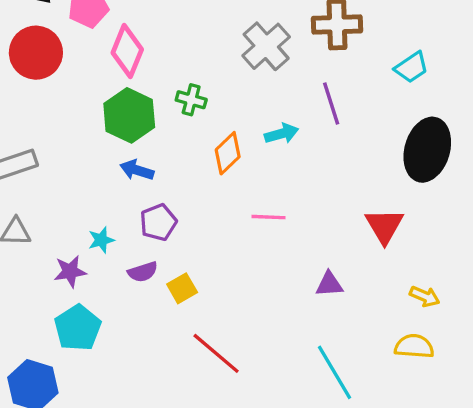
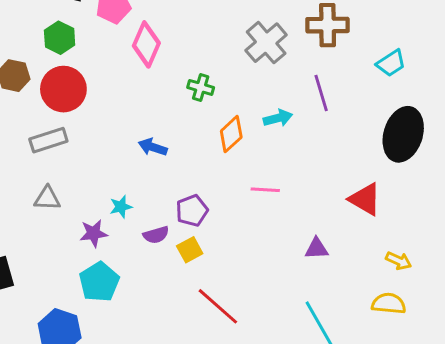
red circle: (36, 53) -> (63, 89), moved
green hexagon: (129, 115) -> (60, 38), moved, size x0.7
purple pentagon: (158, 222) -> (192, 211), moved
red triangle: (384, 226) -> (365, 199), turned -30

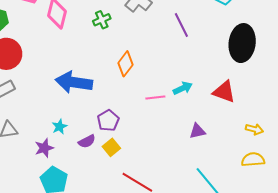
green cross: (201, 87) -> (102, 20), moved, turned -30
cyan arrow: (278, 118) -> (183, 88), moved
blue arrow: (153, 147) -> (74, 82), size x1.8

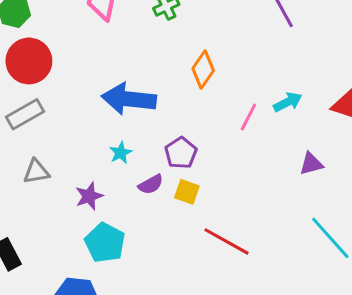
pink line: (155, 97) -> (248, 117), turned -54
cyan star: (60, 127) -> (121, 153), moved
yellow square: (111, 147) -> (187, 192), turned -30

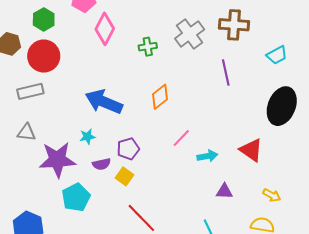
cyan arrow: (288, 102) -> (207, 156), moved
purple triangle: (311, 164) -> (224, 191), moved
purple star: (89, 196) -> (57, 160), size x1.8
cyan pentagon: (105, 243) -> (76, 197), moved

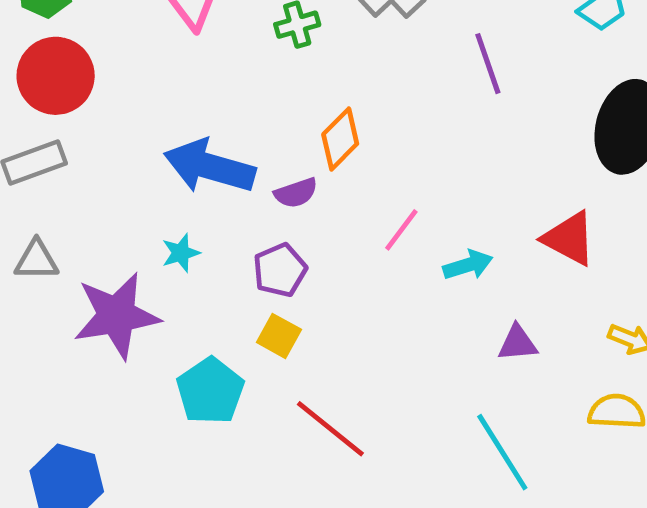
purple semicircle: (102, 164) -> (296, 193), moved
cyan pentagon: (76, 197) -> (210, 391), moved

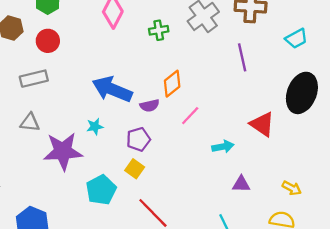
red circle: (56, 76) -> (48, 41), size x0.7
pink line: (401, 230) -> (190, 116), moved
red triangle: (569, 238) -> (262, 124), moved

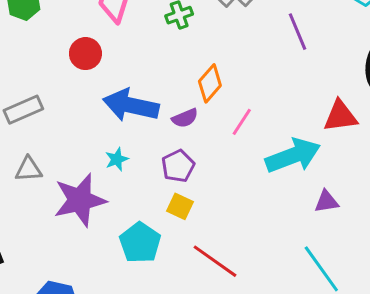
red circle: (48, 41) -> (85, 54), moved
red triangle: (262, 124) -> (340, 116), turned -32
cyan arrow: (223, 147) -> (293, 156), size x1.8

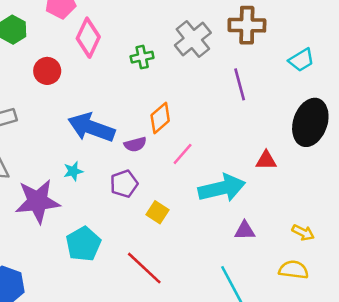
red circle: (85, 54) -> (47, 71), moved
red triangle: (340, 116) -> (266, 160), size x0.7
yellow square: (180, 206) -> (158, 212), moved

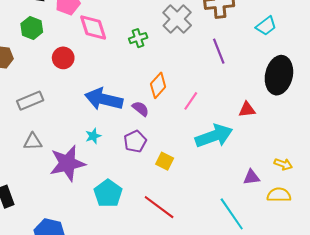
pink diamond: (88, 38) -> (93, 27), turned -36
purple semicircle: (135, 144) -> (141, 109), turned -120
pink line: (183, 154) -> (191, 101), moved
purple triangle: (245, 231) -> (251, 177), moved

